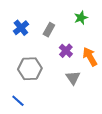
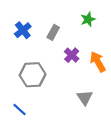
gray triangle: (73, 78) -> (85, 98), moved

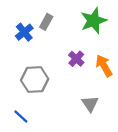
green star: (88, 19) -> (94, 21), size x1.6
gray rectangle: (53, 32) -> (46, 22), moved

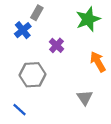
gray rectangle: (46, 22) -> (37, 13), moved
purple cross: (76, 59) -> (56, 45), moved

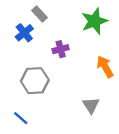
gray rectangle: (37, 13) -> (40, 14), turned -72
purple cross: (56, 45) -> (61, 49), turned 32

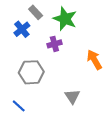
green star: (94, 21) -> (65, 19), moved, turned -30
gray triangle: (91, 105) -> (72, 96), moved

